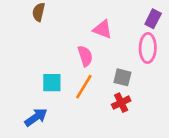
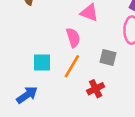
red cross: (121, 103) -> (96, 89), moved

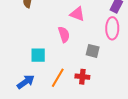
orange line: (72, 66) -> (58, 78), moved
red cross: (96, 89) -> (82, 77), turned 32

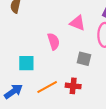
pink triangle: (77, 14) -> (77, 23), moved
orange line: (58, 78) -> (47, 87), turned 30

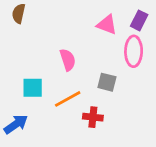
pink triangle: (77, 23) -> (107, 25), moved
orange line: (47, 87) -> (68, 99), moved

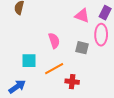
gray square: (107, 82) -> (82, 48), moved

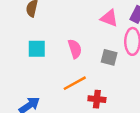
cyan square: (29, 61) -> (37, 49), moved

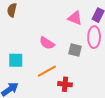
cyan square: (37, 49) -> (16, 60), moved
pink semicircle: (75, 49) -> (47, 43), turned 140

